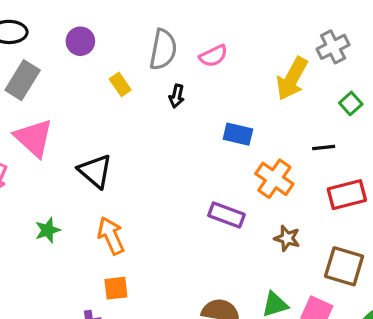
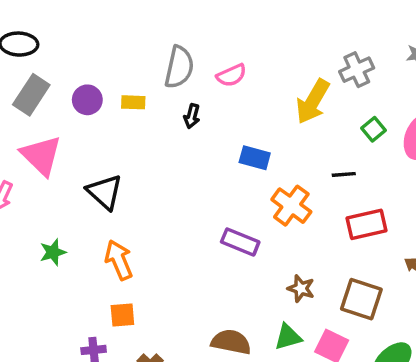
purple circle: (80, 41) -> (87, 100), moved
yellow rectangle: (120, 84) -> (133, 102), turned -55
brown star: (287, 238) -> (301, 288), moved

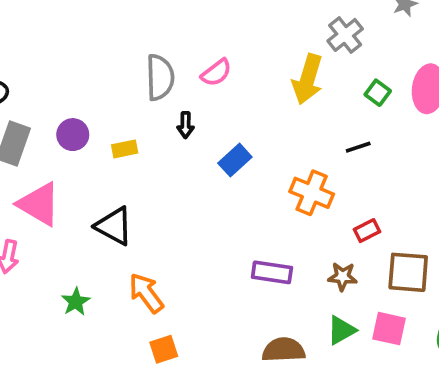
yellow rectangle: (133, 102) -> (125, 149), moved
blue rectangle: (255, 158) -> (235, 160), moved, turned -44
red rectangle: (367, 224) -> (367, 231), moved, size x0.6
purple rectangle: (240, 242) -> (272, 272), moved

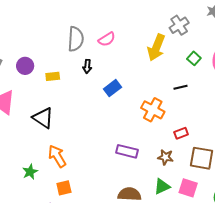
green star: (76, 302) -> (30, 172), moved

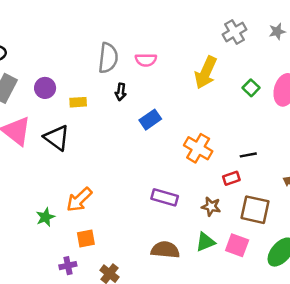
gray cross: (179, 25) -> (234, 32), moved
pink semicircle: (107, 39) -> (146, 60), turned 30
black line: (181, 87) -> (248, 155), moved
black triangle: (43, 118) -> (57, 138), moved
orange arrow: (57, 156) -> (79, 200), turned -105

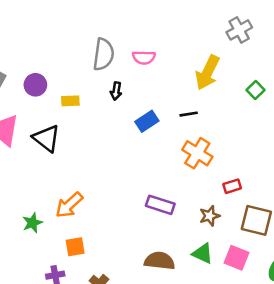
black line: (248, 155) -> (189, 114), moved
brown star: (211, 207) -> (210, 216), turned -30
green triangle: (205, 242) -> (203, 254), turned 45

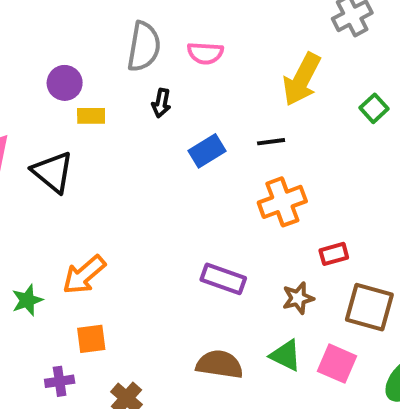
purple circle: (35, 85) -> (65, 83), moved
orange cross: (197, 153) -> (282, 202), turned 36

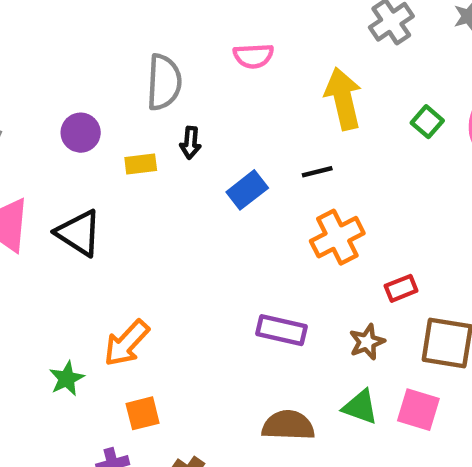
pink semicircle: (205, 53) -> (253, 56), moved
yellow arrow: (302, 79) -> (343, 99), turned 146
yellow rectangle: (91, 116) -> (141, 164), moved

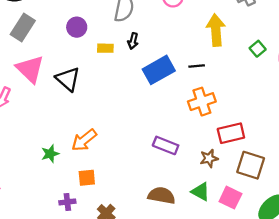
blue rectangle: (247, 190) -> (159, 70), size x1.5
red rectangle: (401, 288) -> (231, 133), size x1.6

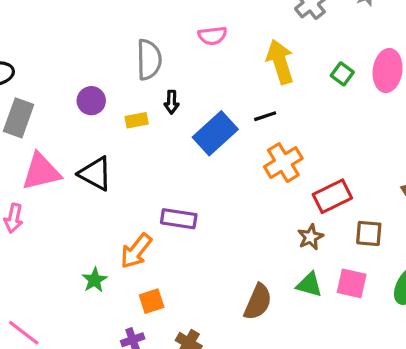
pink triangle: (30, 69) -> (41, 172), turned -44
purple rectangle: (166, 145) -> (179, 219), moved
brown square: (251, 165) -> (369, 233), size x0.7
brown semicircle: (162, 196) -> (258, 302), turned 116

